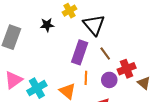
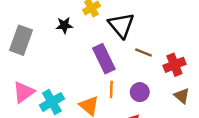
purple rectangle: (80, 52) -> (104, 59), turned -45
brown line: (105, 53) -> (143, 52), moved, turned -32
red cross: (127, 69) -> (174, 65), moved

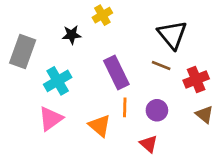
black triangle: (121, 25) -> (172, 35), moved
pink triangle: (23, 92) -> (51, 119), moved
cyan cross: (52, 102) -> (58, 81), moved

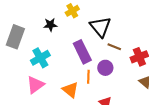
black triangle: (172, 35) -> (100, 27), moved
purple circle: (157, 110) -> (105, 68), moved

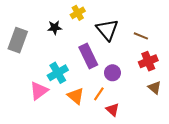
brown line: (114, 47) -> (141, 36), moved
cyan cross: (40, 58) -> (58, 73), moved
orange line: (88, 77) -> (99, 94), moved, turned 32

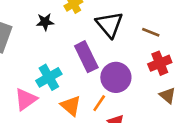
purple circle: (112, 73) -> (116, 77), size x1.5

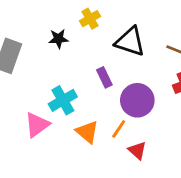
black triangle: (109, 24) -> (130, 42), turned -32
purple rectangle: (86, 57) -> (104, 77), size x0.6

